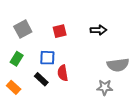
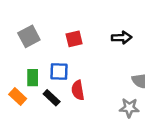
green rectangle: (17, 59) -> (33, 78), moved, turned -32
orange rectangle: (14, 87) -> (18, 97), moved

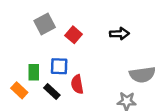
gray square: (29, 36) -> (45, 24), moved
red square: (74, 39) -> (74, 35), turned -35

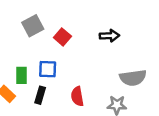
red semicircle: (77, 84) -> (77, 96), moved
black rectangle: (52, 92) -> (40, 95), turned 63

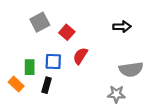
black arrow: (109, 36) -> (122, 27), moved
red semicircle: (77, 96) -> (80, 56), moved, turned 42

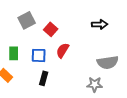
green rectangle: (30, 67) -> (14, 53), moved
black rectangle: (47, 85) -> (44, 78), moved

